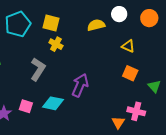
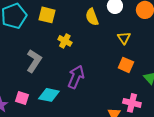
yellow semicircle: (96, 25) -> (92, 17), turned -96
yellow cross: (56, 44) -> (65, 41), moved
yellow triangle: (128, 46) -> (124, 38), turned 32

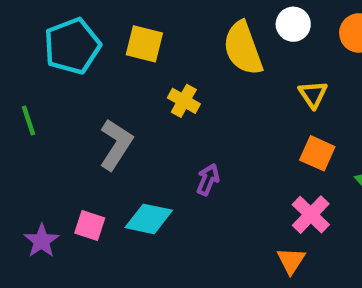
yellow semicircle: (92, 17) -> (243, 48), size x1.4
purple arrow: (76, 77) -> (208, 180), size x0.6
pink cross: (132, 103) -> (311, 215), moved, turned 30

